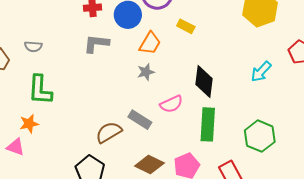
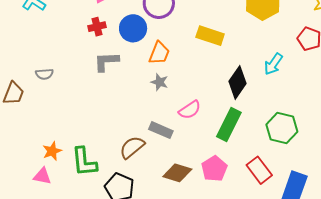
yellow rectangle: (186, 26) -> (210, 36), moved, size x1.5
gray star: (146, 72) -> (159, 82), turned -30
black diamond: (204, 81) -> (237, 82), moved, turned 36
green L-shape: (40, 90) -> (84, 162), moved
green rectangle: (208, 124) -> (229, 124), turned 32

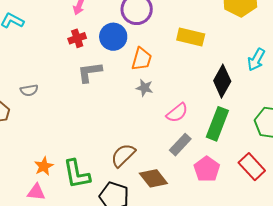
gray rectangle: (161, 130) -> (180, 145), moved, turned -65
brown diamond: (177, 173) -> (153, 178), moved, turned 40

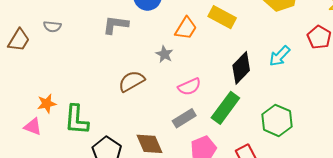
orange trapezoid: (142, 59) -> (186, 28), moved
brown semicircle: (123, 155) -> (132, 81), moved

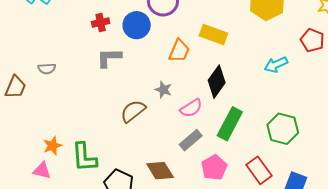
gray star: (164, 54) -> (163, 90), moved
cyan arrow: (280, 56) -> (276, 65), turned 30
black diamond: (241, 68) -> (217, 82), moved

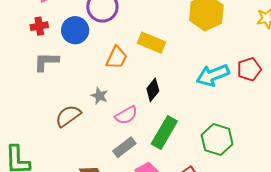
red pentagon: (312, 40) -> (249, 69), moved, turned 30
cyan arrow: (276, 65) -> (213, 75), size x1.4
black diamond: (217, 82) -> (153, 90), size x0.7

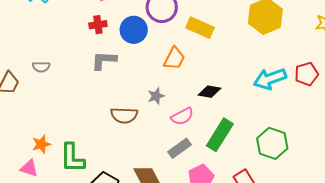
yellow rectangle: (151, 43) -> (200, 28), moved
black diamond: (153, 90) -> (210, 92), turned 60
gray star: (99, 96) -> (156, 96), turned 30
brown semicircle: (68, 116) -> (124, 115), turned -144

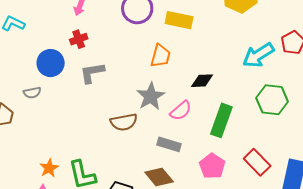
blue circle: (134, 30) -> (51, 63), moved
gray star: (156, 96) -> (151, 96), size x1.6
green hexagon: (272, 143) -> (272, 100), moved
gray rectangle: (180, 148) -> (169, 144), moved, turned 65

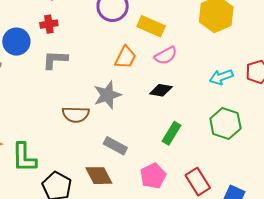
cyan arrow: (258, 55) -> (221, 77), size x0.7
pink semicircle: (181, 111) -> (166, 56), moved
green rectangle: (221, 120) -> (172, 133), size x0.7

